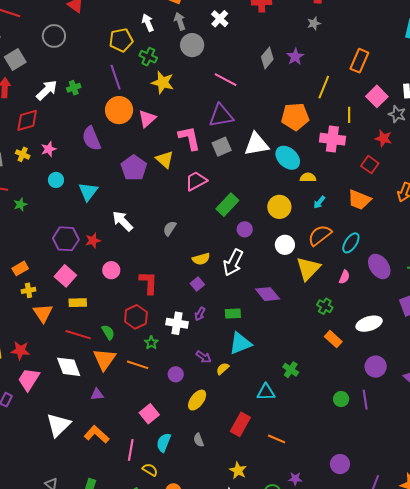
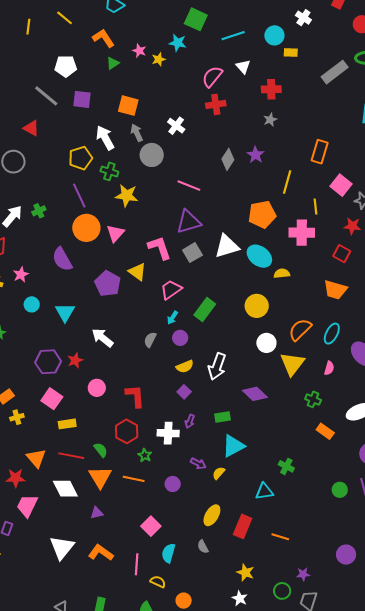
white arrow: (148, 23) -> (105, 138), size x1.4
cyan arrow: (319, 202) -> (173, 318), moved
purple circle: (245, 229) -> (180, 338), moved
orange triangle: (43, 313) -> (36, 458), moved
yellow ellipse: (197, 400) -> (212, 515), moved

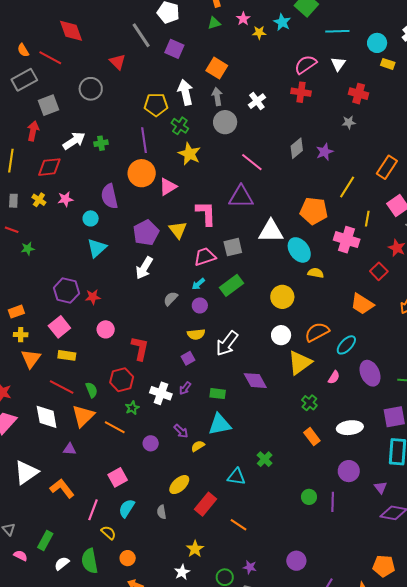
gray square: (192, 253) -> (233, 247), moved
cyan circle: (32, 304) -> (91, 218), moved
white arrow: (102, 338) -> (144, 268), moved, turned -115
orange triangle: (36, 458) -> (31, 359), moved

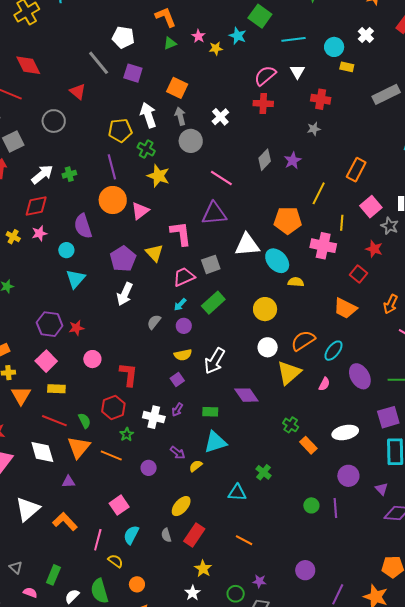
red diamond: (49, 167) -> (36, 206), moved
green cross: (309, 403) -> (291, 425), moved
red rectangle: (205, 504) -> (194, 535), moved

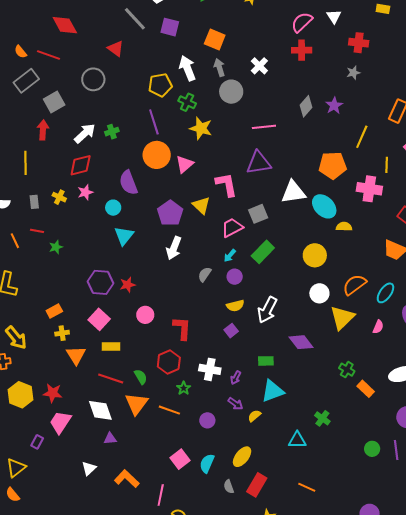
pink line: (221, 178) -> (264, 127), turned -35
purple arrow: (177, 410) -> (236, 378), moved
purple triangle: (68, 482) -> (110, 439), moved
white triangle: (28, 509) -> (89, 468), size x0.6
cyan semicircle: (131, 535) -> (207, 463), moved

